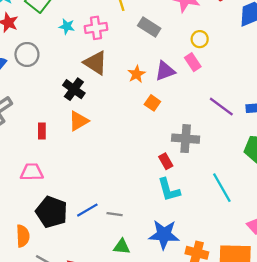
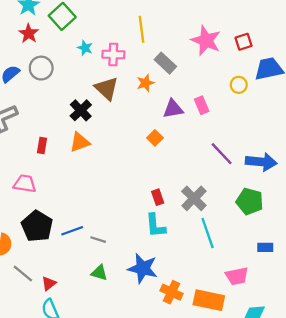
yellow circle: (200, 39) -> (239, 85), moved
orange star: (137, 74) -> (145, 83), moved
gray cross: (186, 139) -> (194, 198), moved, turned 30

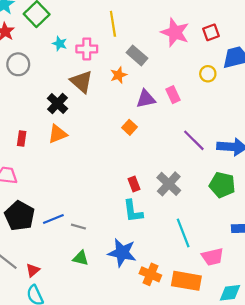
cyan line: (208, 233) -> (183, 233), moved

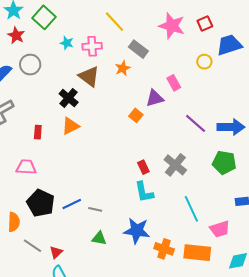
yellow line: (113, 24) -> (114, 22), turned -30
purple triangle: (146, 99) -> (155, 98), moved

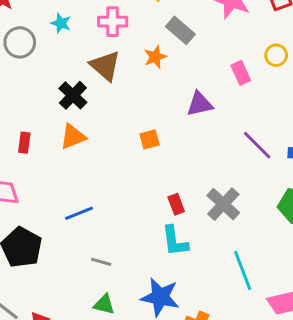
cyan star: (67, 43) -> (61, 23), moved
pink rectangle: (174, 83) -> (241, 73), moved
orange square: (136, 115) -> (150, 139), moved, turned 32
blue line: (72, 204) -> (79, 213), moved

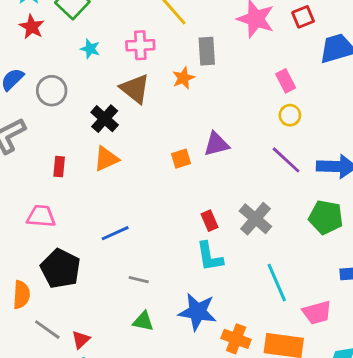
gray rectangle: (180, 30) -> (207, 51), turned 48
gray circle: (20, 42) -> (52, 91), moved
yellow circle: (276, 55) -> (290, 115), moved
pink rectangle: (241, 73) -> (286, 81), moved
purple triangle: (200, 104) -> (216, 144), moved

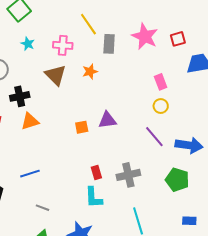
gray rectangle: (207, 51) -> (109, 44), moved
black cross: (105, 119) -> (20, 96), moved, turned 30
gray cross: (255, 219) -> (128, 175), turned 30

